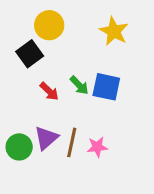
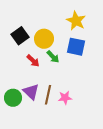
yellow circle: (49, 25) -> (44, 39), moved
blue square: (106, 87) -> (76, 47), moved
purple triangle: (46, 138) -> (31, 92), turned -36

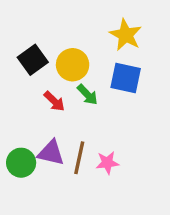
purple triangle: (31, 92) -> (51, 153), turned -30

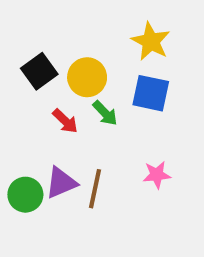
purple triangle: (51, 153) -> (61, 183), turned -36
pink star: (107, 163) -> (157, 175), moved

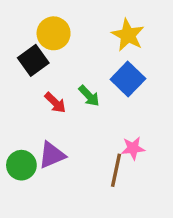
yellow circle: (87, 77) -> (54, 33), moved
blue square: (151, 93) -> (128, 79), turned 32
brown line: (95, 189) -> (116, 170), moved

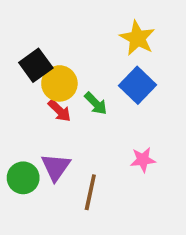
yellow circle: (54, 33) -> (59, 83), moved
purple triangle: (52, 155) -> (56, 167), turned -32
brown line: (116, 170) -> (90, 192), moved

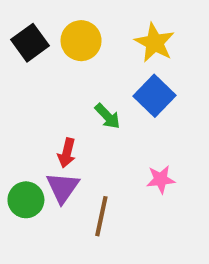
black square: (36, 65) -> (30, 43), moved
yellow circle: (59, 83) -> (81, 41), moved
red arrow: (59, 111) -> (67, 153), moved, turned 60

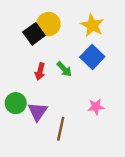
black square: (30, 43) -> (34, 34), moved
red arrow: (67, 153) -> (40, 71), moved
green circle: (26, 200) -> (16, 103), moved

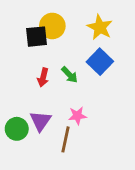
black square: (34, 34) -> (36, 37), turned 30
green circle: (16, 103) -> (17, 129), moved
pink star: (96, 107) -> (77, 116), moved

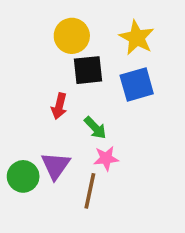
black square: (36, 37) -> (88, 70), moved
blue square: (100, 62) -> (137, 84), turned 30
green arrow: (69, 75) -> (95, 128), moved

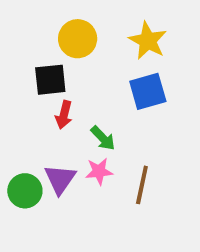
black square: (88, 70) -> (50, 80), moved
pink star: (106, 158) -> (99, 171), moved
brown line: (90, 191) -> (142, 185), moved

